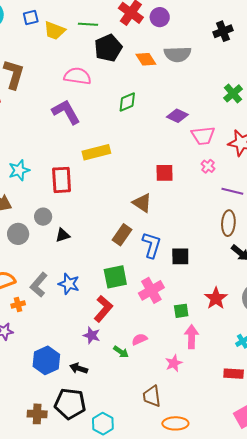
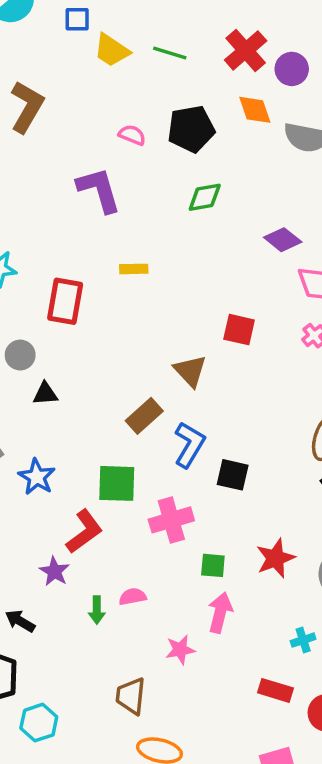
black pentagon: (108, 48) -> (191, 129), moved
orange diamond: (146, 59) -> (255, 110), moved
pink semicircle: (78, 76) -> (132, 135), size x0.6
yellow rectangle: (96, 152) -> (134, 269), size x0.6
green arrow: (121, 352) -> (97, 610), turned 42

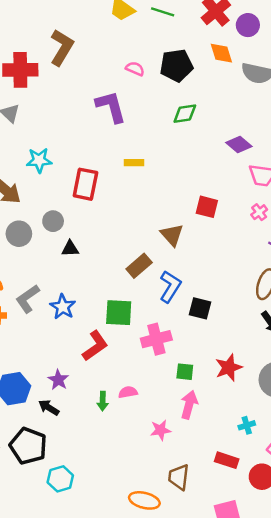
purple star: (54, 571) -> (58, 380), moved
brown trapezoid: (131, 696) -> (179, 477), moved

